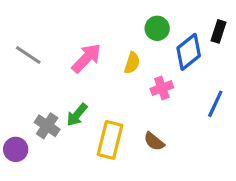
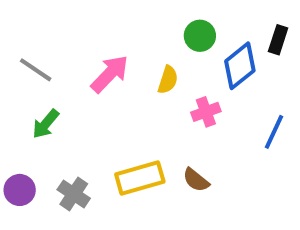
green arrow: (77, 115) -> (46, 124), moved
gray cross: (47, 126) -> (74, 194), moved
yellow rectangle: (110, 140) -> (140, 178), turned 60

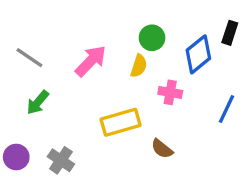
green circle: (200, 36) -> (152, 38), moved
pink cross: (206, 112) -> (170, 92), turned 30
yellow rectangle: (140, 178) -> (121, 122), moved

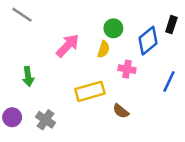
gray line: (29, 58) -> (22, 15), moved
green arrow: (38, 102) -> (28, 76), turned -48

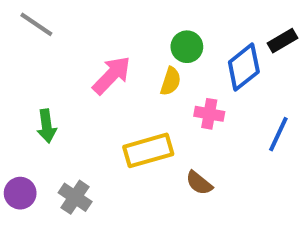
black rectangle: (171, 25) -> (282, 41), turned 42

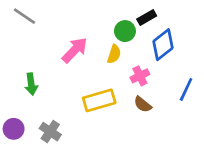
black rectangle: (282, 41) -> (147, 17), moved
pink cross: (209, 114) -> (140, 76), turned -36
brown semicircle: (199, 183) -> (143, 104), moved

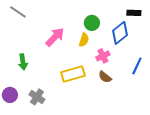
black rectangle: (147, 17) -> (134, 13), moved, turned 32

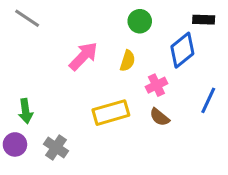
green circle: (92, 23) -> (140, 21), moved
green arrow: (23, 62) -> (26, 111), moved

